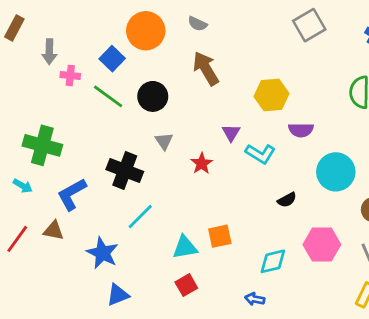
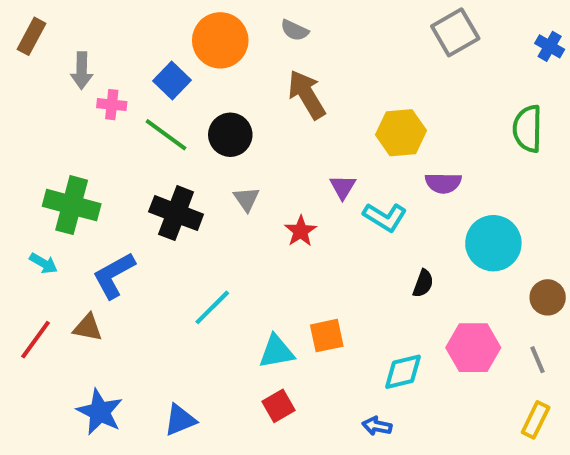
black cross: (125, 170) -> (176, 213), moved
black semicircle: (287, 200) -> (423, 283), turned -42
blue star: (102, 253) -> (100, 412), moved

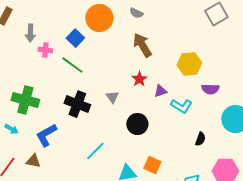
black circle: (230, 135) -> (137, 124), moved
purple triangle: (343, 187) -> (160, 91), turned 40
red star: (301, 231) -> (139, 79), moved
orange square: (327, 336) -> (152, 165), turned 36

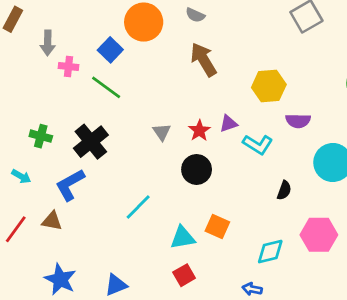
red star: (139, 79) -> (199, 131), moved
green cross: (25, 100) -> (41, 136), size x0.6
black cross: (77, 104) -> (91, 142), moved, turned 30

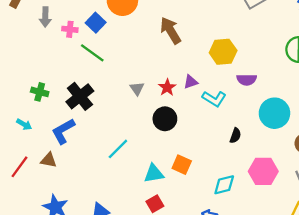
pink cross: (69, 67) -> (70, 29), moved

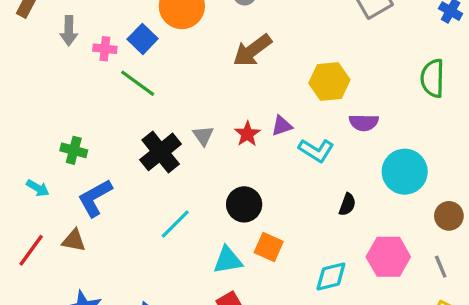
brown arrow: (171, 30) -> (252, 50), turned -96
green cross: (40, 92) -> (74, 150), moved
black cross: (80, 96) -> (161, 152), moved
black circle: (165, 119) -> (244, 204), moved

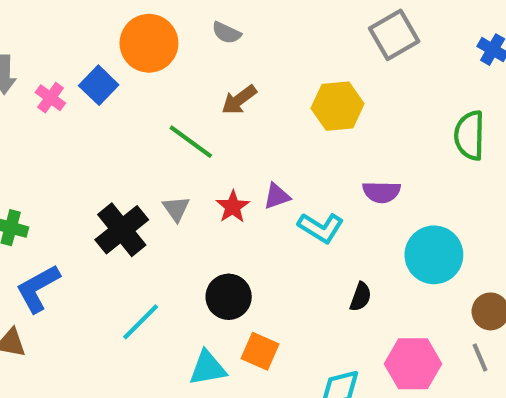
pink cross: (105, 49) -> (50, 98), turned 30
brown arrow: (252, 50) -> (239, 100), size x0.7
yellow hexagon: (329, 82) -> (338, 106), moved
green line: (138, 83) -> (191, 142), moved
gray line: (441, 267) -> (480, 358), moved

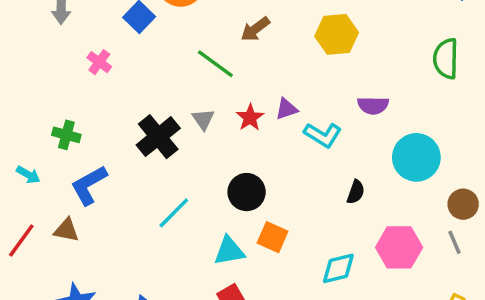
pink cross: (50, 98) -> (99, 62), moved

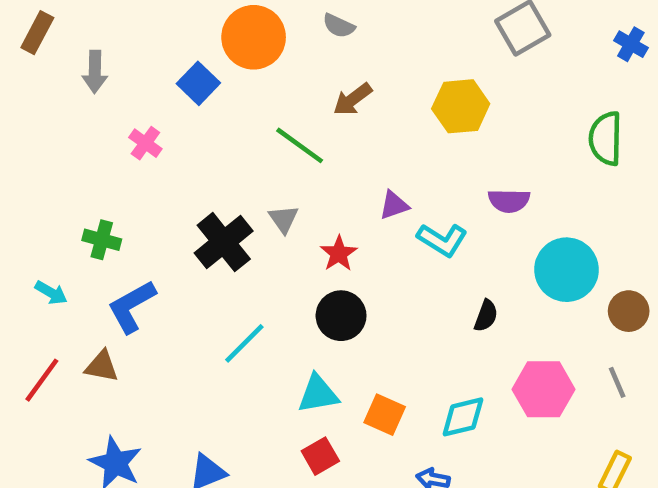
red star: (250, 118) -> (339, 254), moved
brown circle: (463, 204) -> (629, 311), moved
orange square: (273, 237) -> (385, 415), moved

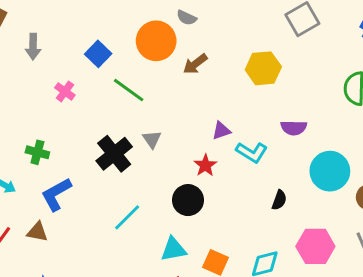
orange circle: (254, 37) -> (156, 41), moved
green line: (300, 145) -> (129, 90), moved
red star: (339, 254) -> (205, 165), moved

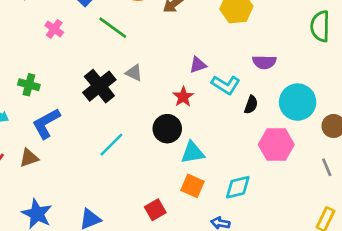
gray triangle: (152, 139) -> (134, 73), turned -30
black semicircle: (279, 200) -> (251, 105), moved
brown triangle: (37, 232) -> (29, 158), turned -30
pink hexagon: (315, 246) -> (276, 145), moved
cyan triangle: (174, 249) -> (193, 153), moved

